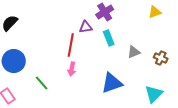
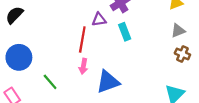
gray triangle: (134, 52) -> (178, 31), moved
blue triangle: (112, 83) -> (108, 82), moved

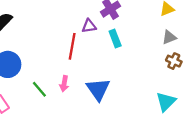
pink arrow: (83, 66) -> (64, 84), moved
blue triangle: (108, 82) -> (98, 89), turned -45

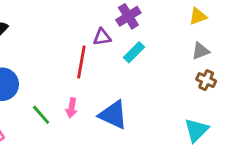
cyan rectangle: (115, 38) -> (134, 52), turned 66
blue triangle: (98, 89) -> (113, 115), turned -30

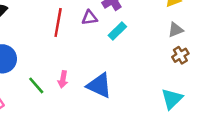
red line: (81, 62) -> (58, 23), moved
brown cross: (206, 80) -> (180, 55), turned 35

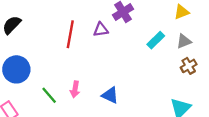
cyan rectangle: (117, 31) -> (156, 40), moved
blue triangle: (99, 85) -> (110, 95), size x0.7

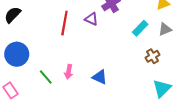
purple triangle: (101, 30) -> (91, 19), turned 32
brown cross: (189, 66) -> (153, 56), moved

